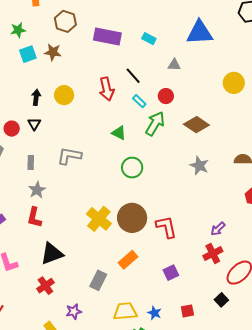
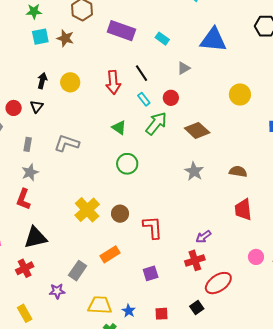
gray triangle: (174, 65) -> (184, 68), turned -40
brown circle: (132, 218) -> (120, 214), size x0.6
purple star: (74, 311) -> (57, 291), moved

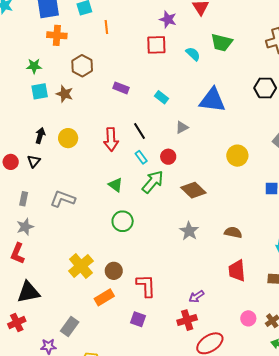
purple rectangle: (121, 31) -> (121, 88), size x0.6
orange rectangle: (110, 254) -> (104, 297), moved
purple square: (151, 273) -> (138, 319), moved, turned 35

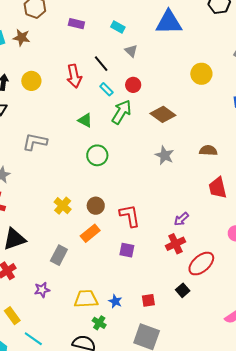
gray triangle: (182, 127) -> (131, 51), moved, turned -40
yellow cross: (81, 266) -> (63, 206), size x0.7
gray rectangle: (70, 326) -> (59, 255), moved

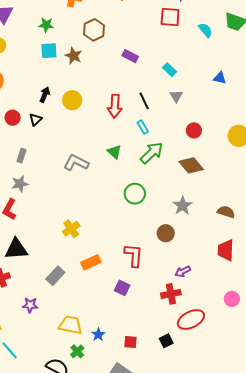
blue triangle: (169, 22) -> (220, 78), size x0.5
red circle: (133, 85) -> (194, 130), moved
gray L-shape: (35, 142) -> (76, 163), moved
green circle: (97, 155) -> (135, 194), moved
brown circle: (96, 206) -> (166, 233), moved

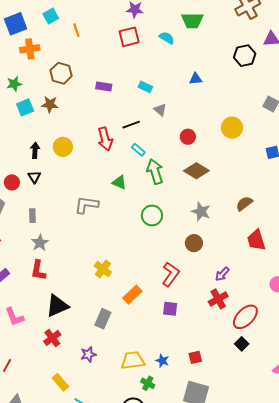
black line: (144, 101) -> (131, 125), turned -66
green arrow: (152, 153) -> (155, 171), turned -45
brown semicircle: (226, 212) -> (244, 204), turned -36
red L-shape: (134, 255) -> (171, 274), turned 50
black square: (166, 341) -> (242, 344), moved

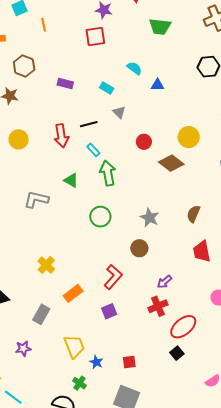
cyan semicircle: (167, 38) -> (134, 68), moved
brown diamond: (196, 171) -> (171, 163), moved
brown semicircle: (244, 204) -> (193, 214), turned -36
purple square: (170, 309) -> (109, 311), turned -35
yellow trapezoid: (133, 360) -> (74, 346), moved, turned 70

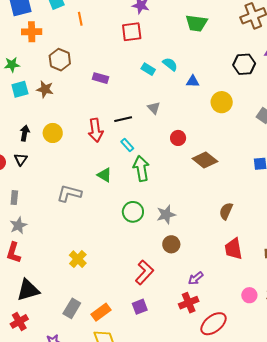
cyan rectangle: (107, 88) -> (148, 69), moved
yellow circle: (189, 137) -> (222, 102), moved
gray star: (150, 218) -> (166, 215), moved, turned 30
orange rectangle: (73, 293) -> (101, 312), moved

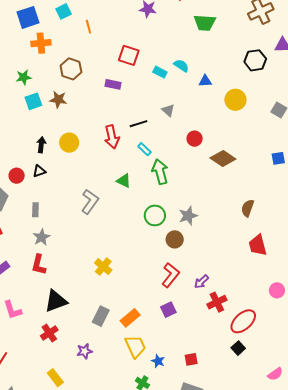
red square: (132, 32) -> (129, 55), moved, turned 30
black triangle: (21, 159) -> (39, 171), turned 40
gray L-shape: (69, 193) -> (90, 202), turned 115
brown circle: (171, 244) -> (175, 239), moved
purple arrow: (196, 278) -> (202, 282), moved

